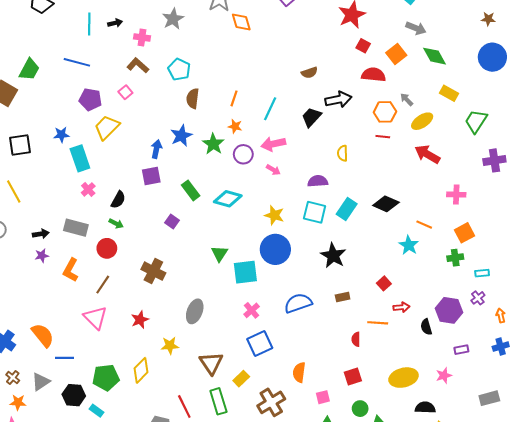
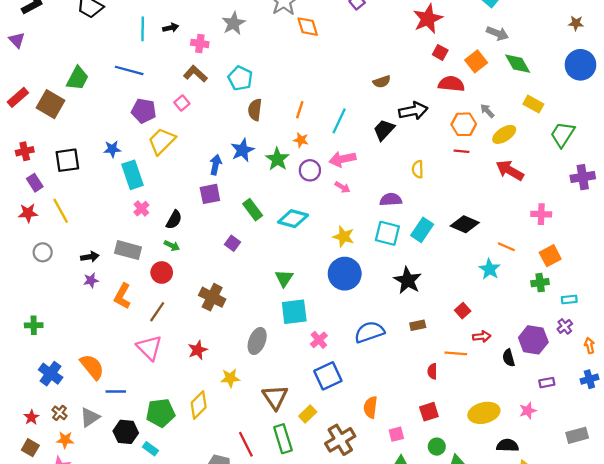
cyan square: (245, 272) -> (294, 312), moved

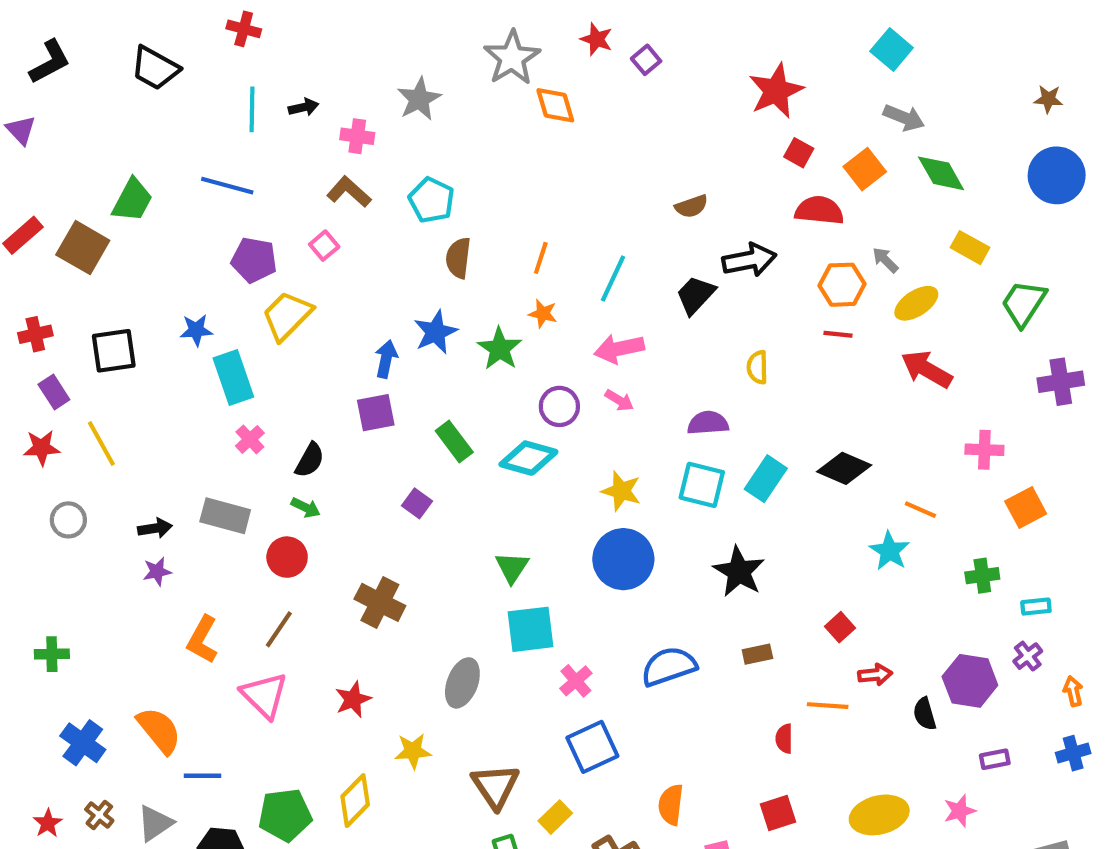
purple circle: (310, 170) -> (559, 406), moved
orange square: (550, 256) -> (1026, 508), moved
orange L-shape: (122, 296) -> (202, 640), moved

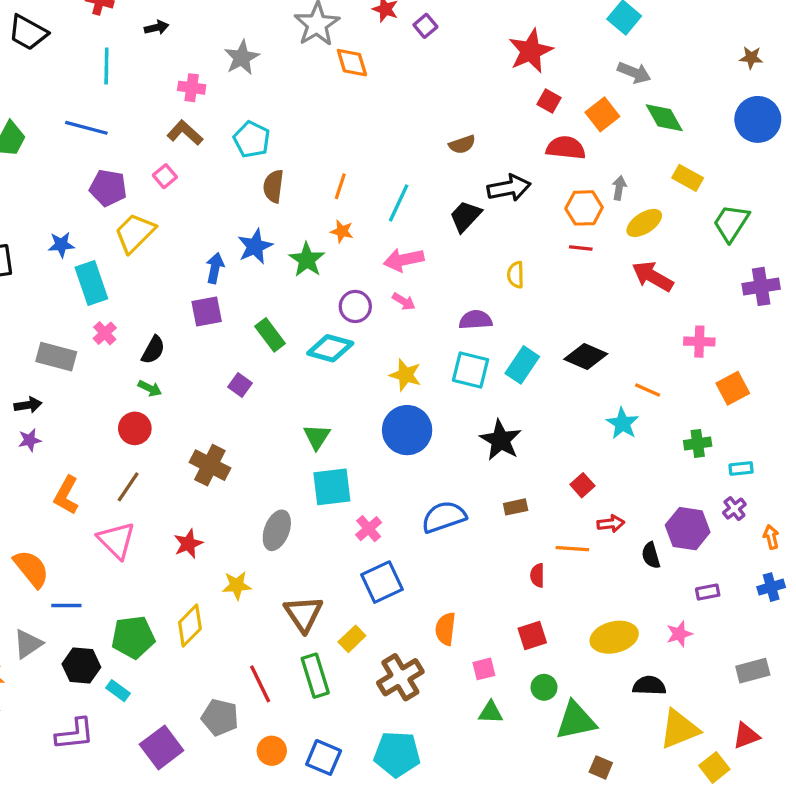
black arrow: (304, 107) -> (157, 28), moved
gray arrow: (885, 260) -> (619, 188), turned 55
gray rectangle: (225, 516) -> (56, 357), moved

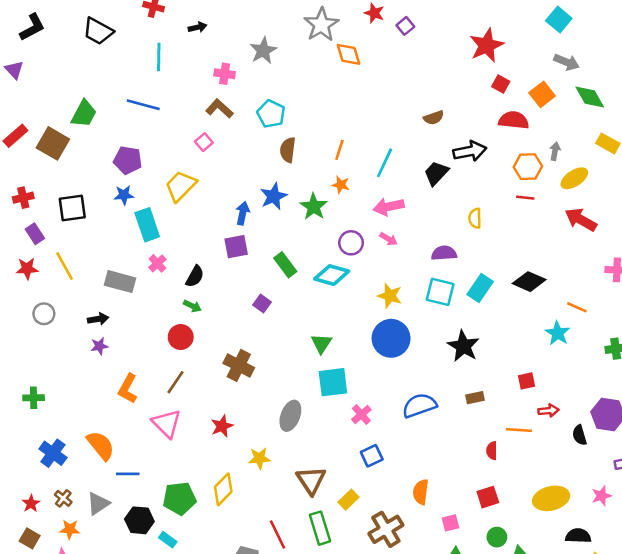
purple pentagon: (108, 188) -> (128, 160), moved
red square: (582, 485) -> (527, 381), turned 30
blue square: (382, 582) -> (372, 456), size x0.7

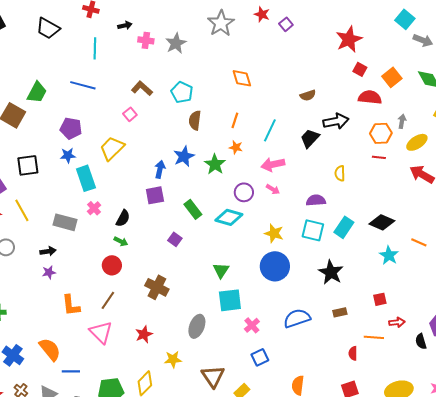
orange diamond: (348, 54) -> (242, 78), moved
gray arrow: (567, 62) -> (423, 40), moved
pink cross: (225, 74) -> (146, 40), moved
cyan star: (558, 333) -> (389, 255), moved
orange L-shape: (128, 389) -> (71, 305), turned -35

